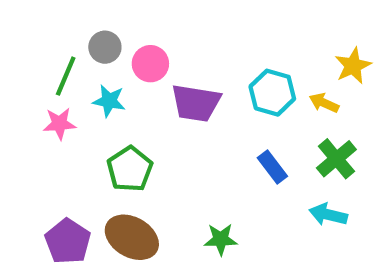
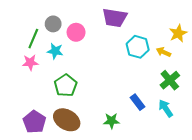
purple trapezoid: (196, 103) -> (115, 18), moved
blue rectangle: (272, 167) -> (138, 102), moved
cyan arrow: (328, 215) -> (166, 108), turned 42

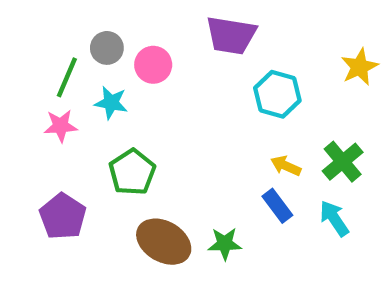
yellow arrow: (164, 52) -> (286, 166), moved
brown ellipse: (67, 120) -> (164, 242), moved
purple pentagon: (34, 122) -> (63, 216), moved

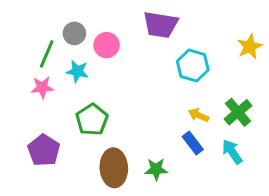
brown ellipse: (164, 242) -> (114, 168), turned 57

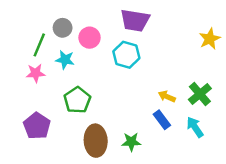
cyan hexagon: (193, 66) -> (126, 55), moved

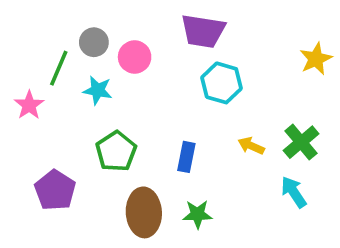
cyan hexagon: (126, 55) -> (222, 83), moved
pink star: (36, 73) -> (29, 105), moved, turned -30
blue rectangle: (162, 120) -> (186, 157), moved, turned 48

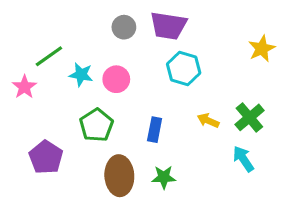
gray circle: (94, 42) -> (124, 27), moved
pink circle: (135, 57) -> (116, 79), moved
green line: (59, 68) -> (49, 56), turned 32

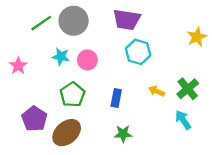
gray circle: (124, 27) -> (74, 21), moved, size x1.6
green line: (49, 56) -> (41, 23), moved
brown ellipse: (119, 176) -> (67, 133), moved, turned 52

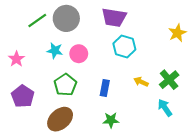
purple pentagon: (34, 119) -> (23, 96), moved

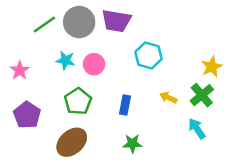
purple trapezoid: (114, 17) -> (116, 21), moved
yellow star: (177, 33) -> (212, 67), moved

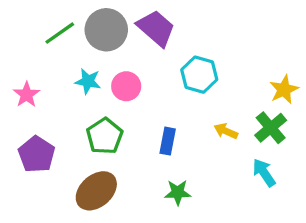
purple trapezoid: (116, 21) -> (156, 28), turned -148

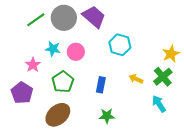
pink star: (27, 95) -> (33, 65), moved

